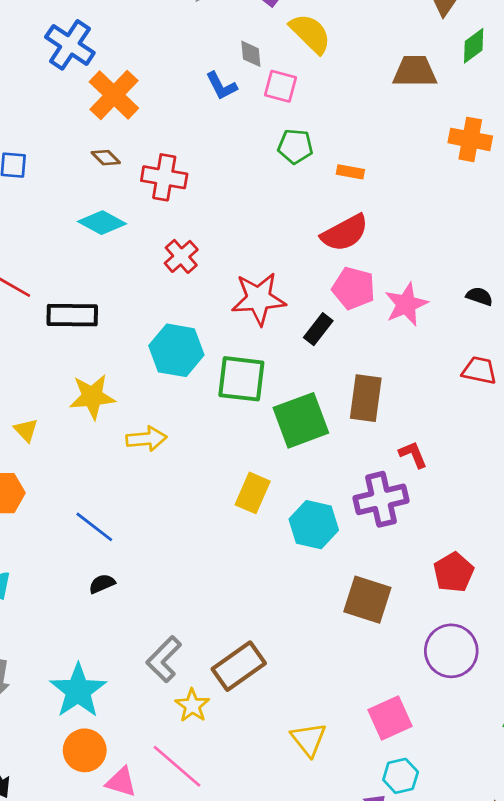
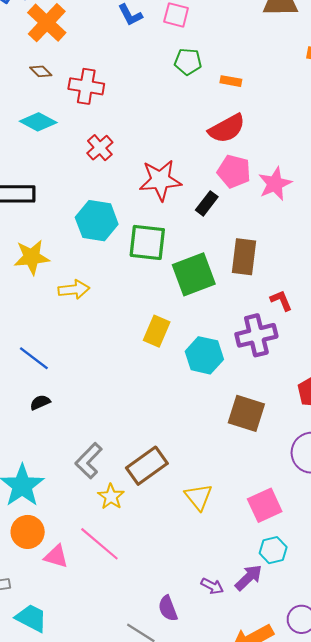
yellow triangle: (309, 739) -> (199, 497), moved

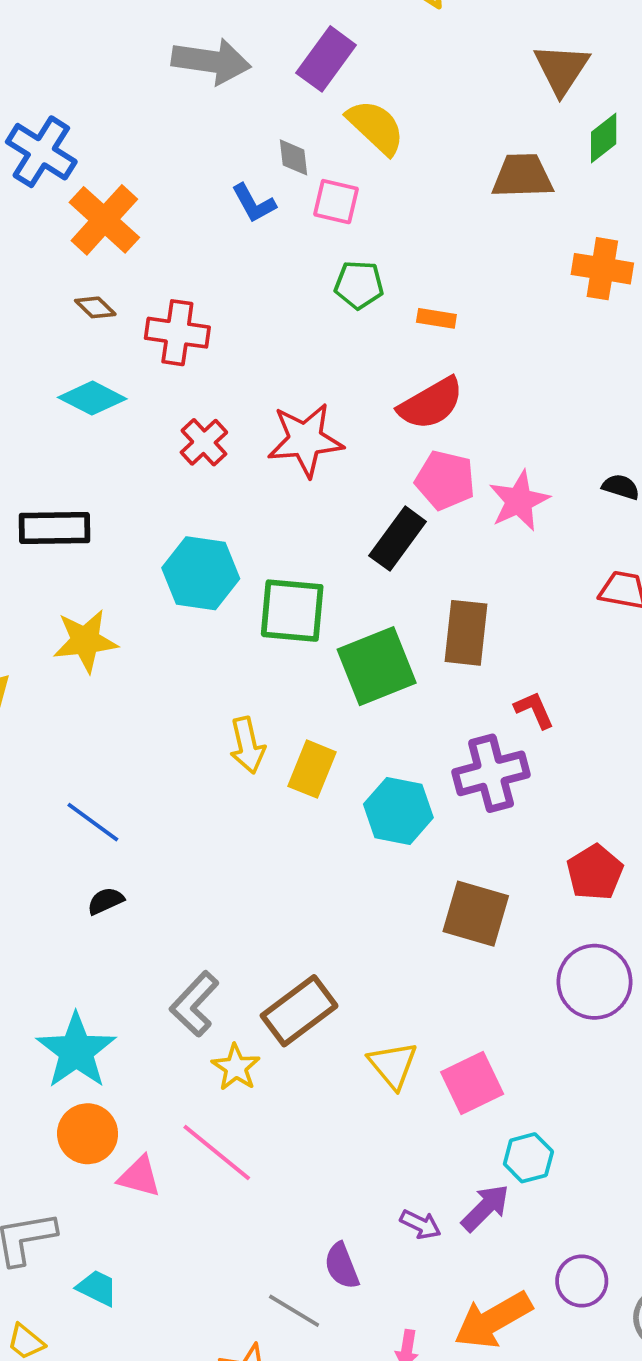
red star: (160, 180) -> (305, 440), moved
black rectangle: (207, 203) -> (398, 539), size x1.4
yellow arrow: (74, 290) -> (247, 745), moved, turned 84
pink square: (265, 505) -> (472, 1083), moved
cyan trapezoid: (31, 618) -> (97, 1288), size x0.7

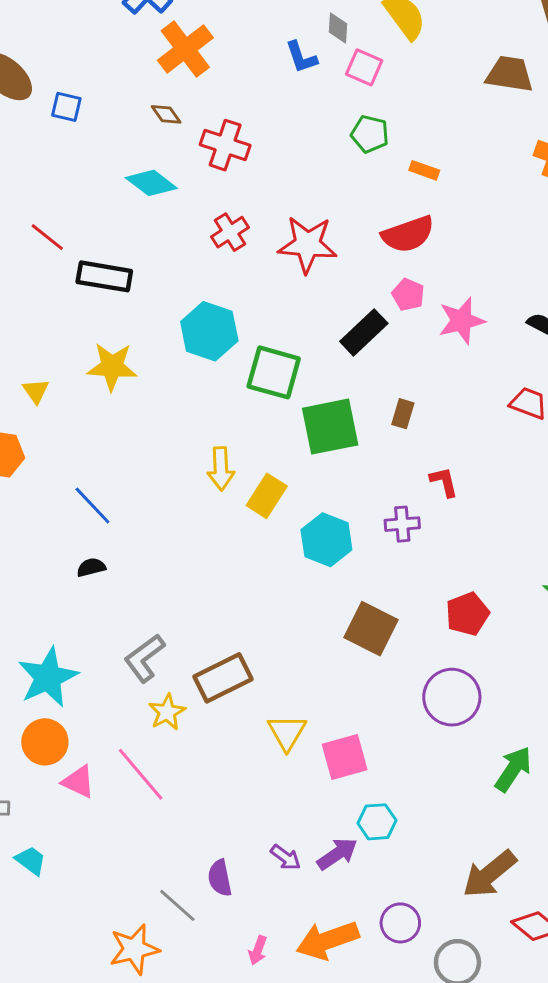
pink pentagon: (445, 480) -> (408, 295), size x0.7
brown rectangle: (466, 633) -> (403, 414), size x0.6
purple cross: (491, 773) -> (402, 524), size x0.6

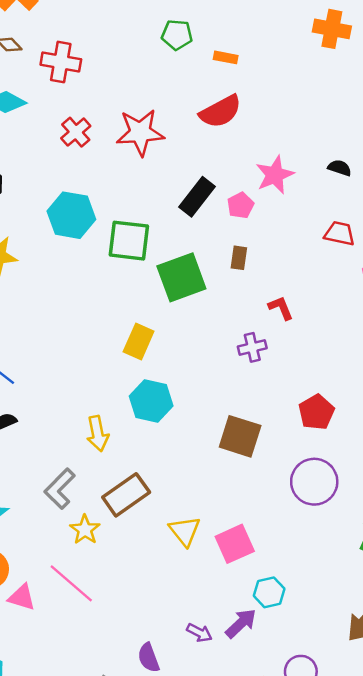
pink pentagon: (408, 295) -> (240, 205), moved, turned 30
yellow arrow: (221, 469) -> (98, 434), moved
cyan hexagon: (326, 540) -> (151, 401), moved

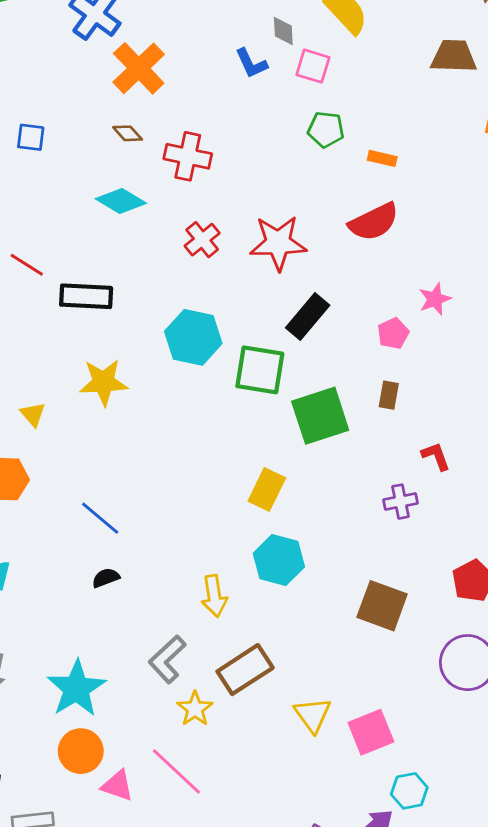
pink star: (275, 175) -> (435, 299), size x0.7
black rectangle: (197, 197) -> (308, 317), moved

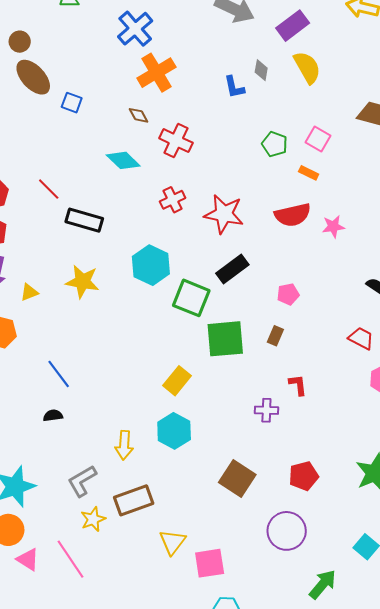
pink square: (313, 66) -> (318, 139), moved
pink star: (435, 299) -> (333, 227), moved
yellow triangle: (33, 414) -> (29, 292), turned 36

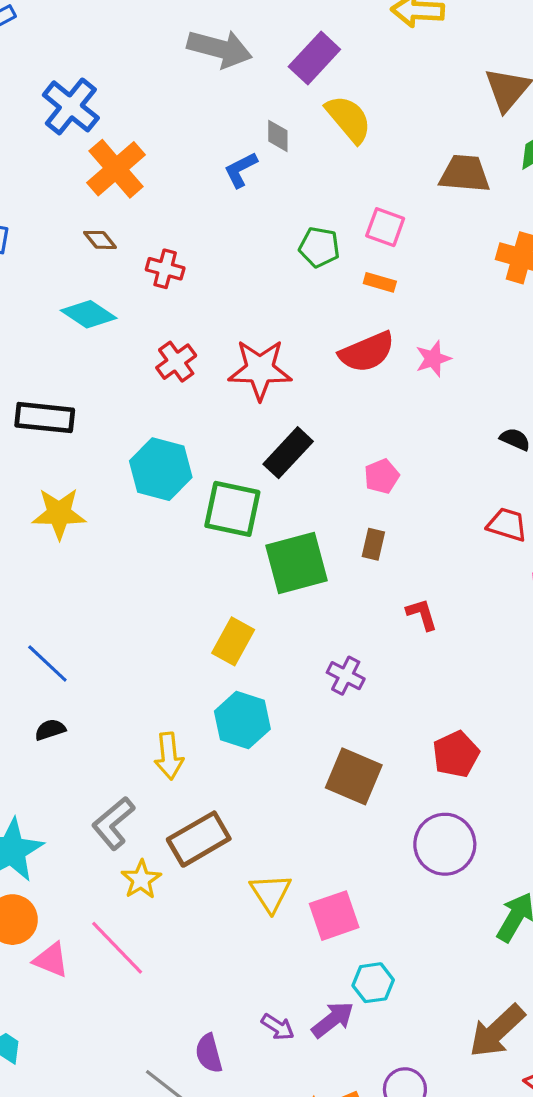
blue L-shape: (234, 87) -> (241, 170), turned 85
red cross: (176, 141) -> (165, 269), size x0.7
purple cross: (266, 410) -> (346, 676), moved, turned 35

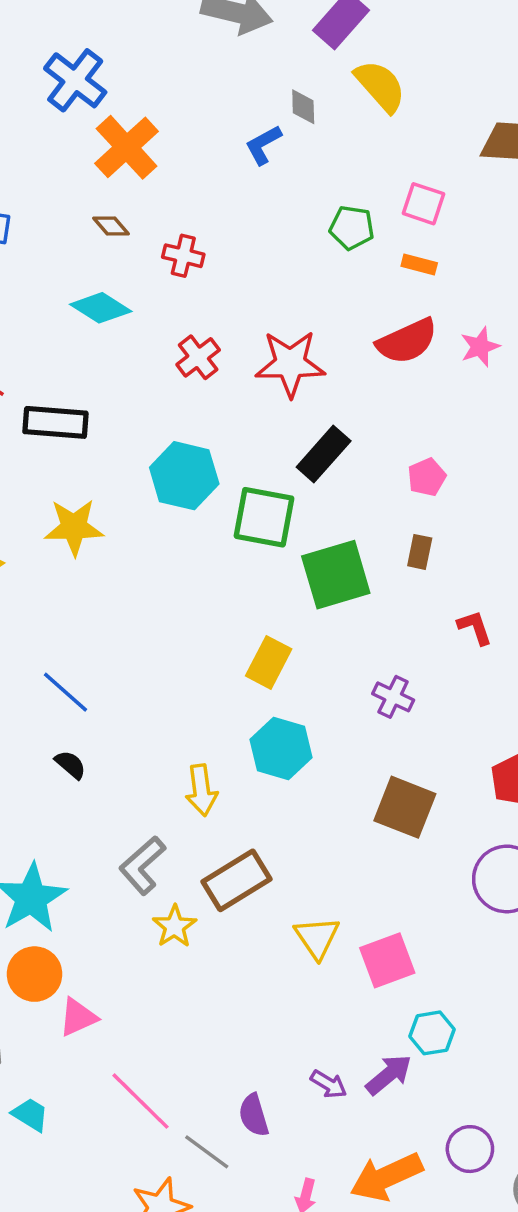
black semicircle: (50, 730) -> (70, 765), turned 60
pink line: (117, 948) -> (141, 1101), moved
pink triangle: (51, 960) -> (78, 1017), turned -45

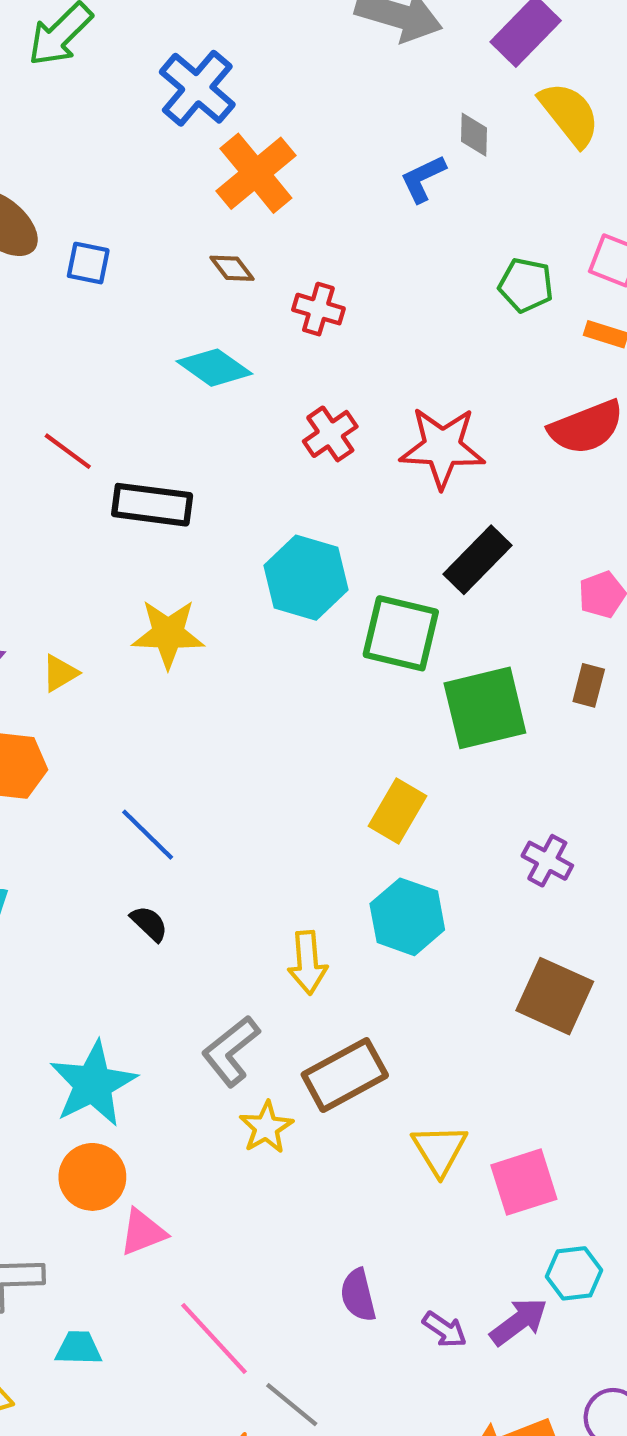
cyan trapezoid: (30, 1115) -> (78, 1348), turned -33
purple semicircle: (254, 1115) -> (358, 1295), moved

